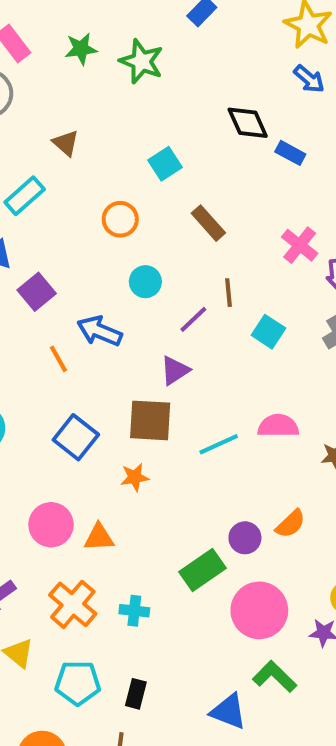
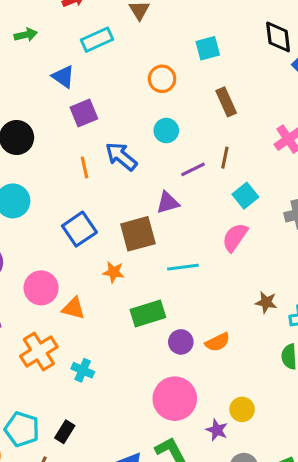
brown square: (150, 420) -> (138, 234), turned -36
pink semicircle: (278, 426) -> (235, 237), moved, turned -72
green rectangle: (202, 570) -> (148, 314), moved
cyan pentagon: (78, 683) -> (22, 429), moved

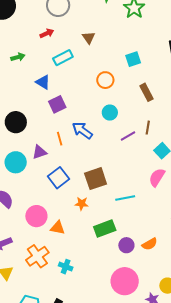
purple triangle: (168, 203) -> (39, 152), moved

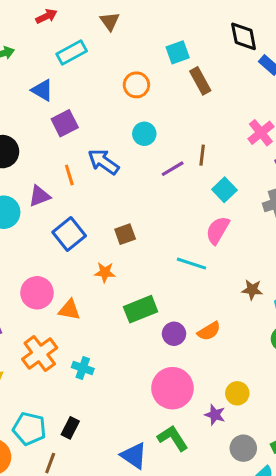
brown rectangle: (147, 92) -> (200, 81), moved
brown square: (96, 179) -> (125, 234), size x0.6
cyan line: (125, 198) -> (192, 264), moved, turned 30

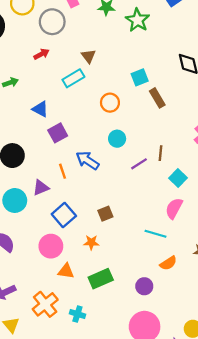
cyan rectangle: (72, 52) -> (73, 78), moved
pink circle: (37, 293) -> (51, 246), moved
green rectangle: (141, 309) -> (101, 279), moved
orange semicircle: (209, 331) -> (168, 263), moved

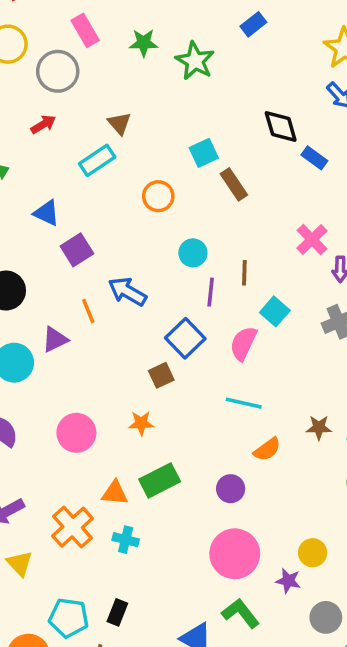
cyan circle: (117, 139) -> (193, 253), moved
purple line: (139, 164) -> (211, 292), turned -48
pink semicircle: (174, 208) -> (243, 343), moved
blue square: (64, 215) -> (185, 338), moved
orange triangle: (66, 271) -> (115, 493), moved

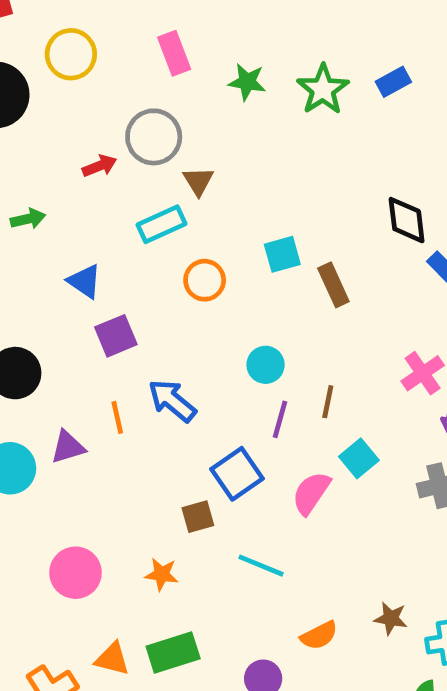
green star: (195, 61) -> (323, 89), moved
gray circle: (58, 71) -> (154, 137), moved
cyan square: (204, 153) -> (282, 254), moved
orange circle: (158, 196) -> (205, 280), moved
cyan line: (244, 403) -> (261, 566), moved

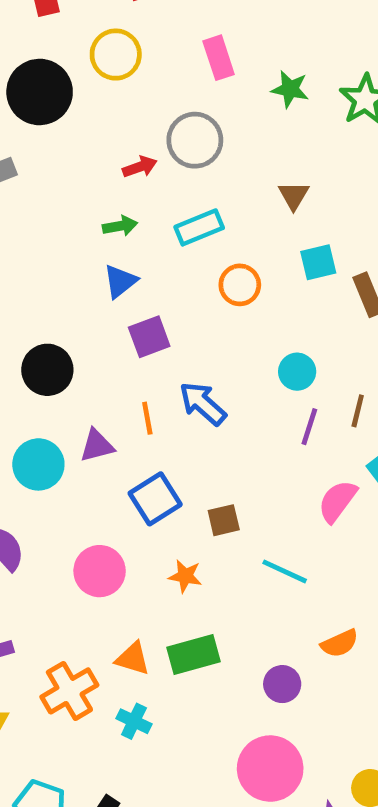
brown triangle: (198, 181) -> (294, 196), moved
green arrow: (28, 219) -> (120, 226), moved
blue triangle: (85, 281) -> (120, 281), turned 45
blue square: (237, 474) -> (155, 499), moved

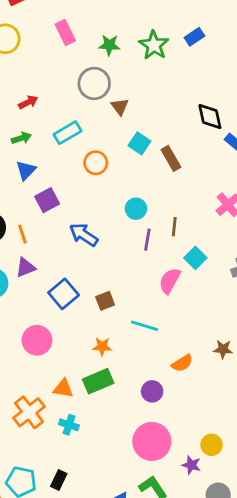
gray circle: (195, 140) -> (94, 83), moved
cyan square: (318, 262) -> (139, 143), turned -35
orange line: (147, 418) -> (22, 234), moved
orange star: (185, 576) -> (102, 347), moved

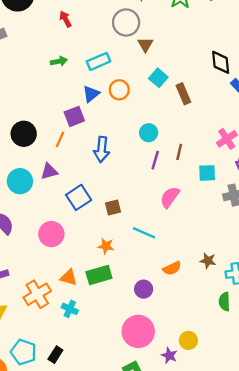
red arrow: (28, 102) -> (65, 19), moved, turned -98
blue triangle: (26, 170) -> (91, 94), moved
orange line: (22, 234) -> (60, 139), moved, turned 35
blue arrow: (84, 235) -> (102, 149), turned -125
cyan square: (195, 258) -> (207, 173), moved, turned 36

